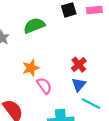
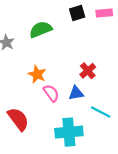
orange star: (31, 68) -> (37, 74), turned -30
blue triangle: (79, 85) -> (76, 93), moved, turned 40

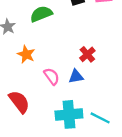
orange star: (37, 74) -> (26, 54), moved
cyan line: (101, 112) -> (100, 118), moved

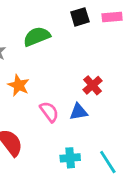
cyan cross: (69, 114) -> (70, 158), size x0.6
cyan line: (100, 118) -> (108, 162), turned 30

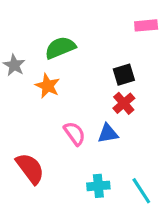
black square: (80, 17) -> (124, 75), moved
orange star: (19, 85) -> (48, 86), moved

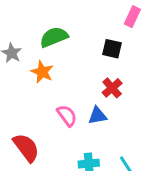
pink rectangle: (146, 25) -> (132, 17), turned -60
black square: (124, 75) -> (112, 49), moved, turned 30

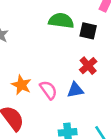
green semicircle: (54, 37) -> (61, 21), moved, turned 30
orange star: (42, 72) -> (21, 85), moved

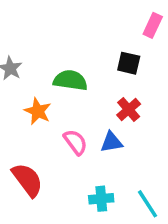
green semicircle: (61, 21) -> (70, 80), moved
orange star: (21, 85) -> (38, 111), moved

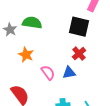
black square: (129, 63) -> (79, 27), size x1.5
green semicircle: (70, 80) -> (32, 23), moved

